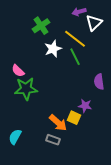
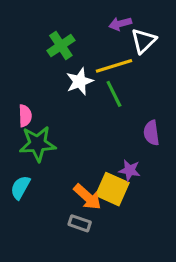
yellow line: (75, 39) -> (114, 66), turned -55
pink semicircle: (18, 71) -> (25, 116), turned -136
yellow square: (74, 118) -> (112, 189), size x1.5
cyan semicircle: (15, 137) -> (20, 187), moved

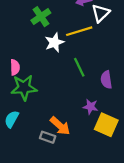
green line: (114, 94) -> (79, 67), moved
yellow square: (112, 189) -> (106, 125), moved
gray rectangle: (80, 223) -> (48, 137), moved

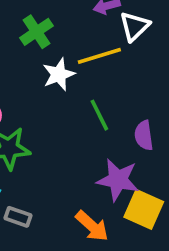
purple star: (90, 107) -> (118, 180), size x1.6
orange arrow: (60, 126) -> (92, 226), moved
gray rectangle: (48, 137) -> (18, 217), moved

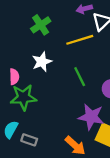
white star: (59, 74) -> (42, 62), moved

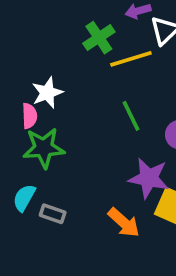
green cross: (41, 25) -> (99, 38), moved
white star: (42, 62) -> (47, 93), moved

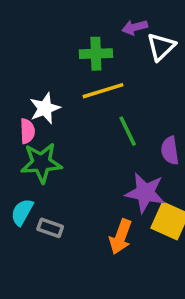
green cross: (99, 38) -> (96, 54), turned 32
yellow line: (131, 59) -> (103, 91), moved
orange arrow: (124, 223) -> (121, 237), turned 68

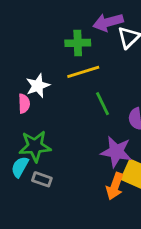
purple arrow: (135, 27) -> (108, 22), size x1.5
green star: (41, 163) -> (35, 146), moved
orange arrow: (121, 237) -> (115, 186), moved

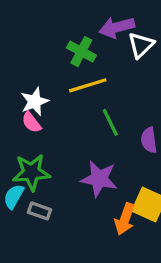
green cross: (78, 43) -> (81, 52), turned 30
pink semicircle: (24, 104) -> (31, 122), moved, turned 144
purple star: (116, 152) -> (99, 179), moved

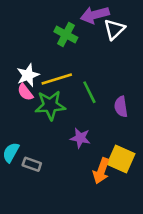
yellow line: (88, 85) -> (57, 79), moved
green star: (31, 172) -> (50, 105), moved
purple star: (99, 179) -> (80, 138), size x0.7

